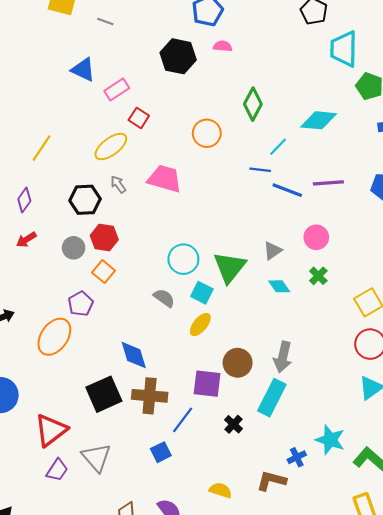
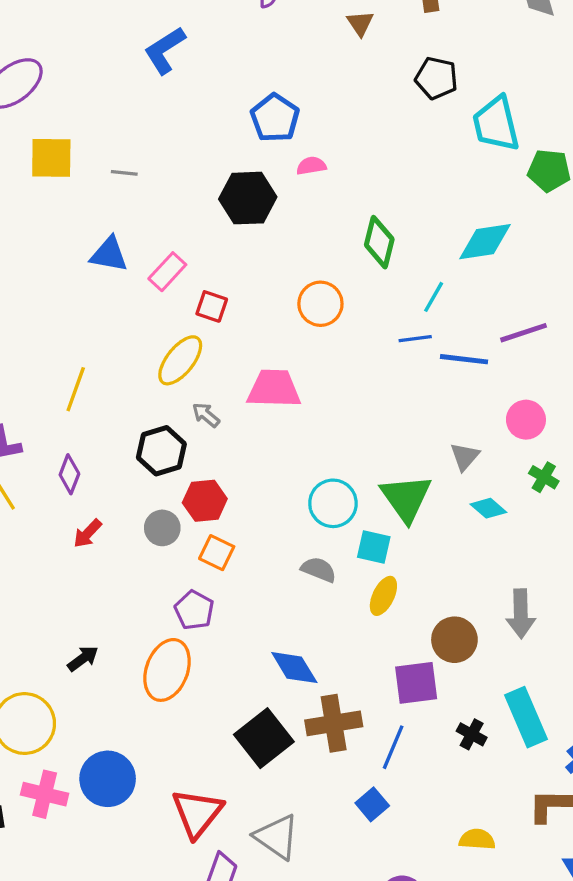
cyan rectangle: (272, 398) -> (526, 717), moved, turned -36

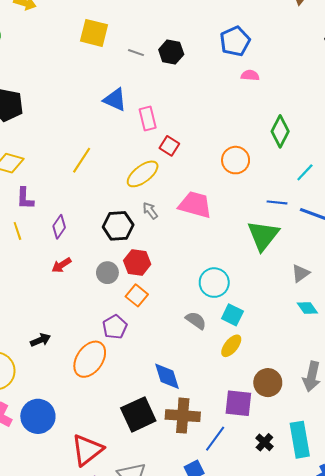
black hexagon: (248, 198) -> (171, 52), moved, size x0.7
pink rectangle: (167, 272) -> (148, 119), turned -70
blue line: (415, 339) -> (277, 202), moved
yellow line: (76, 389) -> (82, 160), moved
green triangle: (406, 498) -> (263, 235), moved

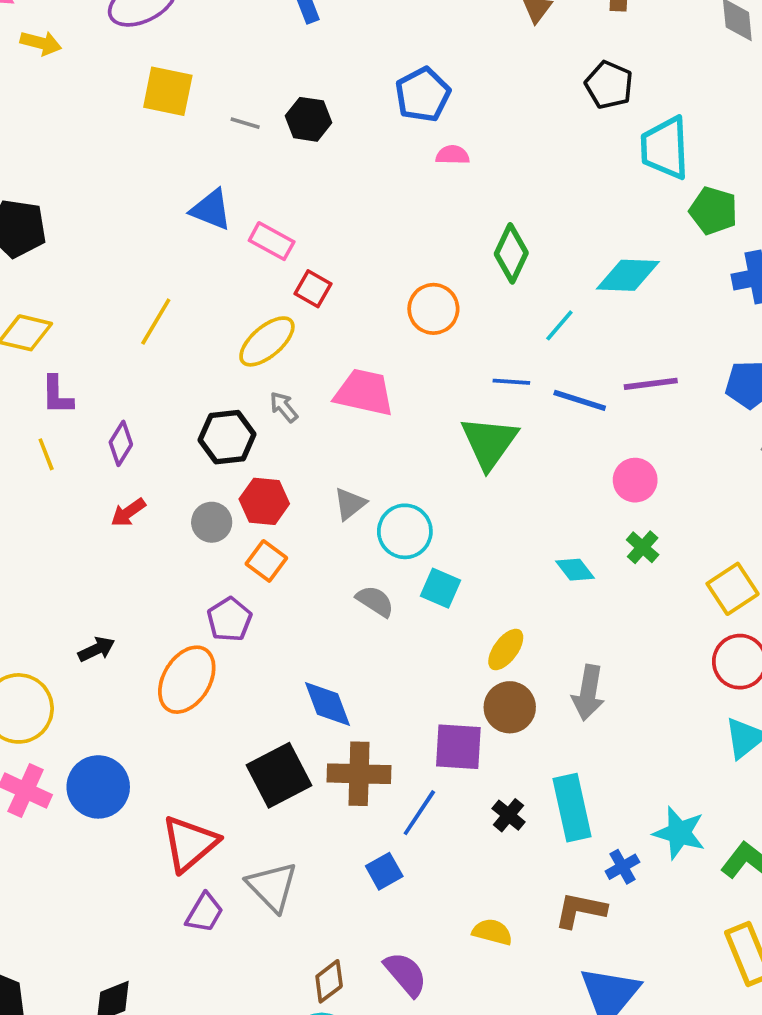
pink rectangle: (148, 119) -> (272, 241), turned -45
gray triangle: (301, 273) -> (350, 504), moved
yellow ellipse: (231, 346) -> (506, 649), moved

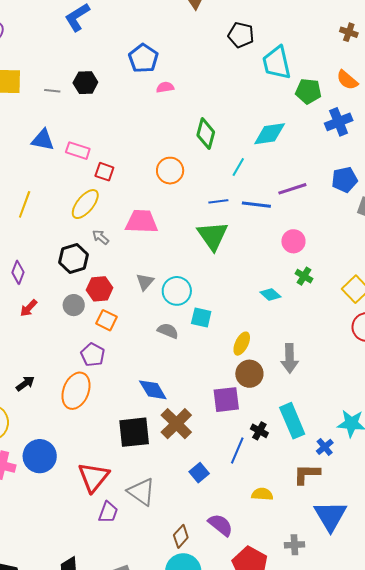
brown cross: (359, 774) -> (176, 424), turned -36
black square: (279, 775) -> (134, 432), turned 32
blue line: (419, 813) -> (237, 451), moved

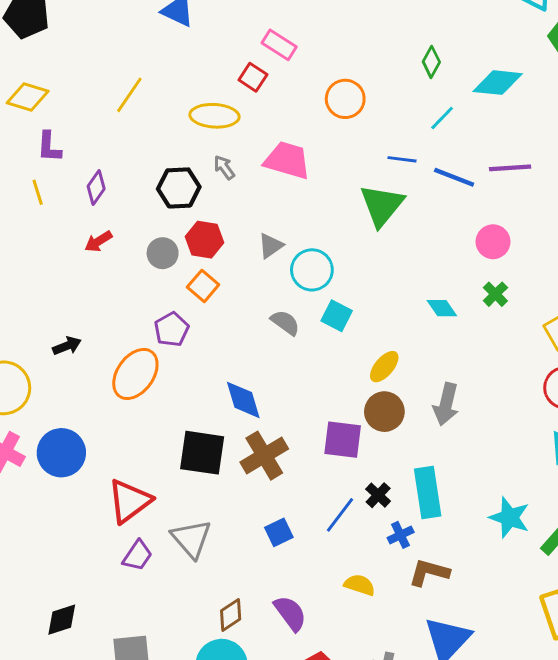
green diamond: (206, 134) -> (431, 62), moved, size x0.7
pink rectangle: (78, 151) -> (279, 45), moved
yellow ellipse: (85, 204) -> (215, 116), turned 40
blue cross: (325, 447) -> (401, 535), moved

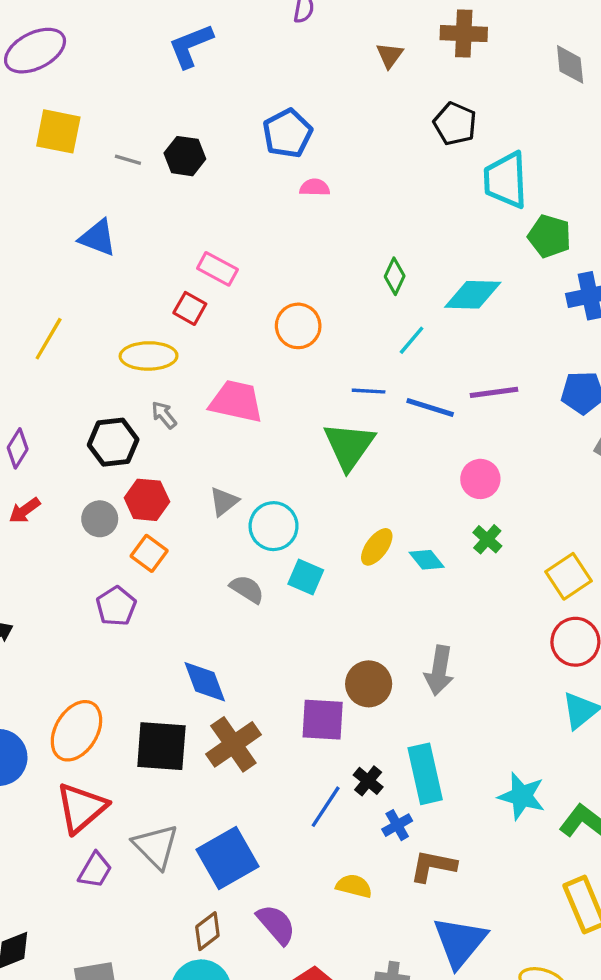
yellow ellipse: (384, 367) -> (377, 547), moved
orange ellipse: (135, 374) -> (76, 731), moved
blue square: (279, 532) -> (228, 858), moved, size x1.8

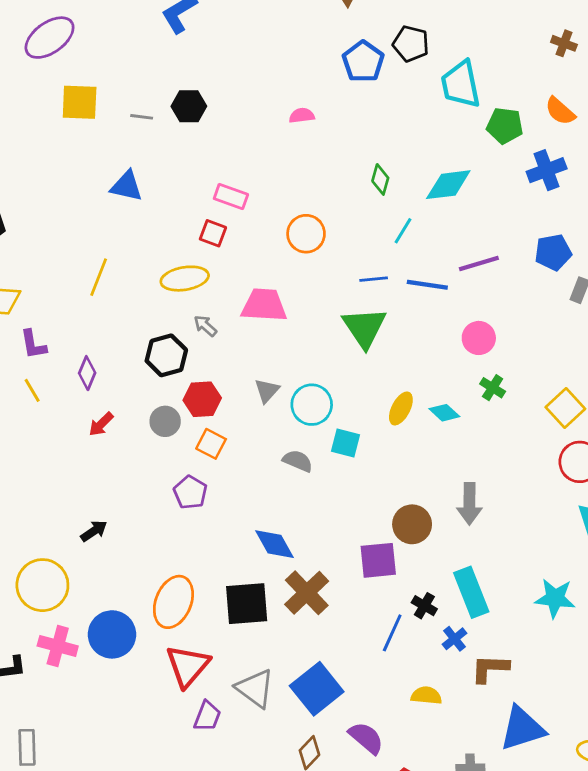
blue pentagon: (287, 133) -> (363, 62), moved
blue triangle: (460, 942) -> (522, 729), turned 42

